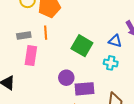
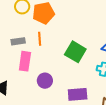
purple circle: (66, 78) -> (45, 81), moved

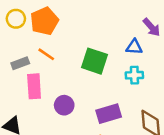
orange line: (40, 39) -> (46, 54), turned -40

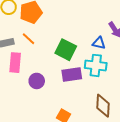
cyan cross: (134, 75) -> (96, 65), size x1.5
purple rectangle: (109, 114) -> (72, 74), moved

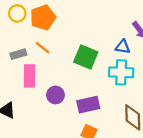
purple rectangle: (72, 74) -> (88, 105), moved

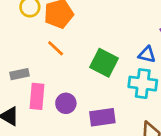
gray rectangle: (18, 54) -> (20, 74), moved
pink rectangle: (29, 76) -> (37, 96), moved

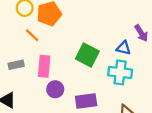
orange line: (56, 48) -> (32, 35), moved
pink rectangle: (37, 96) -> (44, 66), moved

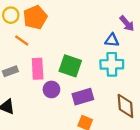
green square: (87, 55) -> (70, 66), moved

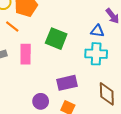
green square: (70, 66) -> (56, 39), moved
purple circle: (51, 89) -> (41, 101), moved

